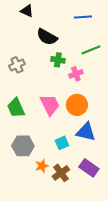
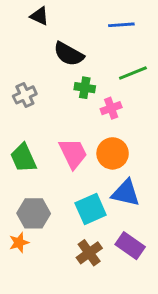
cyan square: (62, 143) -> (91, 209), size x1.5
orange star: (42, 166) -> (19, 243), moved

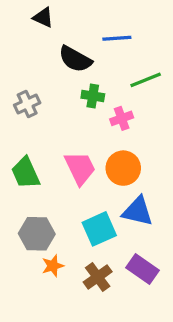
blue line: (121, 25) -> (117, 38), moved
orange star: (19, 243) -> (53, 266), moved

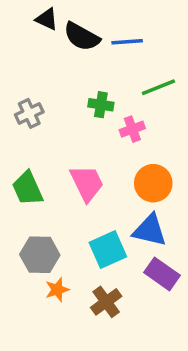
black semicircle: (75, 59) -> (82, 37), moved
orange circle: (123, 168) -> (153, 183), moved
purple rectangle: (142, 269) -> (162, 274), moved

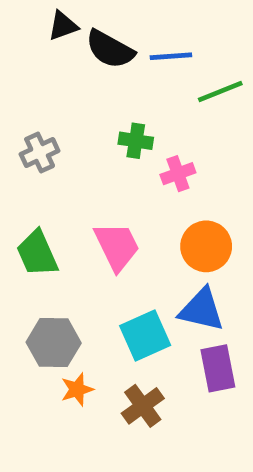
black triangle: (47, 19) -> (63, 26), turned -45
green line: (158, 87) -> (220, 91), moved
purple rectangle: (162, 274) -> (218, 368), turned 44

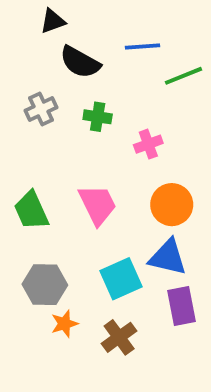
black semicircle: (110, 49) -> (80, 62), moved
green cross: (136, 141) -> (98, 117), moved
gray cross: (40, 152) -> (41, 109), moved

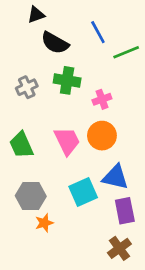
blue line: (142, 47) -> (98, 32), turned 65
gray cross: (41, 109) -> (27, 87), moved
green cross: (98, 117) -> (67, 80), size x1.4
orange circle: (172, 205) -> (102, 136), moved
brown cross: (119, 337) -> (119, 248), moved

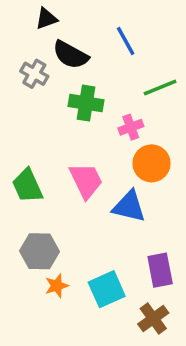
green line: (126, 52) -> (160, 88), moved
gray cross: (27, 87) -> (34, 74), moved, turned -35
orange circle: (102, 136) -> (151, 163), moved
blue triangle: (115, 177) -> (129, 206), moved
cyan square: (83, 192) -> (107, 289), moved

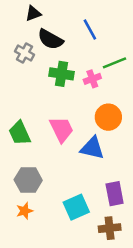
pink cross: (131, 127) -> (92, 79), moved
orange star: (57, 286) -> (24, 211), moved
brown cross: (153, 318) -> (110, 228), turned 30

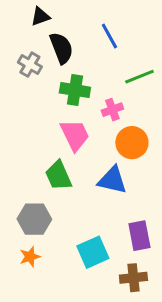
black semicircle: (50, 39) -> (61, 48), turned -140
pink cross: (92, 79) -> (112, 110), moved
pink trapezoid: (61, 129) -> (75, 135), moved
green trapezoid: (20, 133) -> (58, 176), moved

